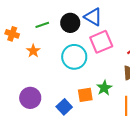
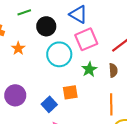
black circle: (70, 23) -> (46, 26), moved
green line: (42, 25) -> (24, 12), moved
green star: (104, 88) -> (89, 69), moved

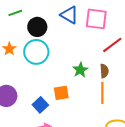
pink square: (86, 39) -> (96, 19), moved, turned 30
cyan circle: (59, 54) -> (36, 52), moved
orange line: (111, 104) -> (102, 93), moved

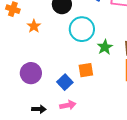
cyan circle: (36, 52) -> (82, 29), moved

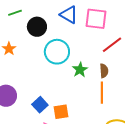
orange square: (86, 70) -> (61, 112), moved

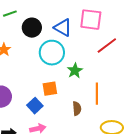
blue triangle: (69, 15) -> (63, 28), moved
brown semicircle: (104, 71) -> (77, 109), moved
orange square: (61, 112) -> (50, 89), moved

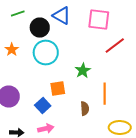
blue triangle: (63, 28) -> (62, 16), moved
cyan circle: (52, 53) -> (46, 52), moved

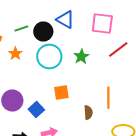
green line: (18, 14) -> (21, 28), moved
green star: (83, 70) -> (81, 56), moved
blue square: (43, 106) -> (36, 110), moved

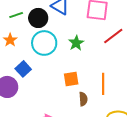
orange square: (61, 92) -> (71, 79), moved
blue square: (36, 110) -> (23, 69), moved

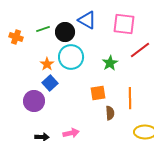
orange star: (10, 40) -> (47, 64), moved
green star: (76, 43) -> (110, 63), moved

